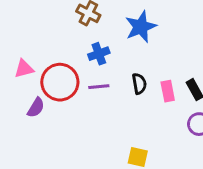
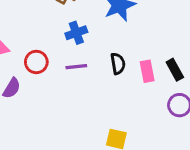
red circle: (60, 82) -> (36, 62), size x0.6

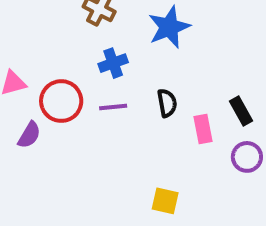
red circle: (36, 62) -> (61, 101), size x1.4
pink rectangle: (147, 71) -> (203, 129), moved

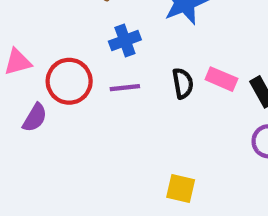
pink rectangle: (203, 129) -> (221, 79), moved, turned -56

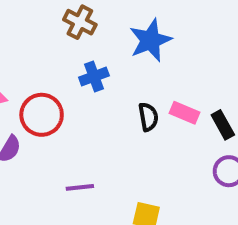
purple line: (125, 88) -> (80, 187), moved

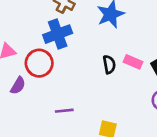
blue cross: (94, 77) -> (58, 34), moved, size x1.5

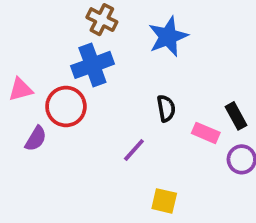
pink rectangle: (133, 62) -> (206, 133), moved
purple line: (64, 111) -> (134, 150), moved, turned -42

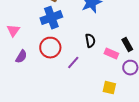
pink triangle: (21, 89) -> (13, 31), turned -40
red circle: (66, 106) -> (50, 48), moved
yellow square: (164, 201) -> (109, 88), moved

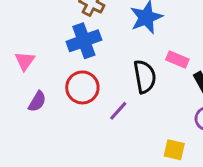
black semicircle: (90, 41) -> (145, 77), size x1.5
pink rectangle: (111, 54) -> (177, 59), moved

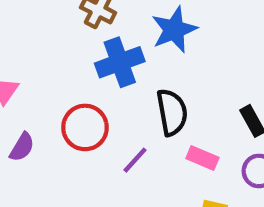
blue cross: (84, 41) -> (120, 62), moved
pink rectangle: (177, 59) -> (202, 158), moved

